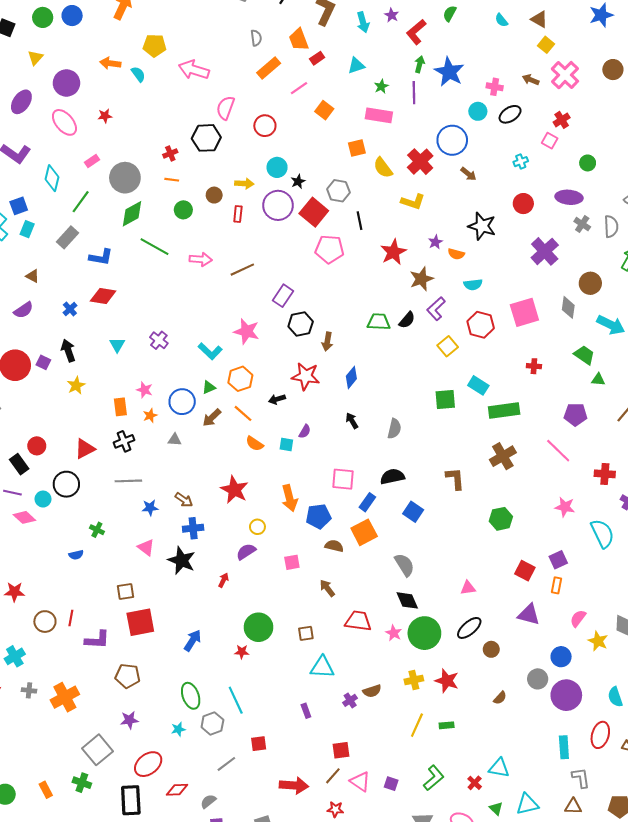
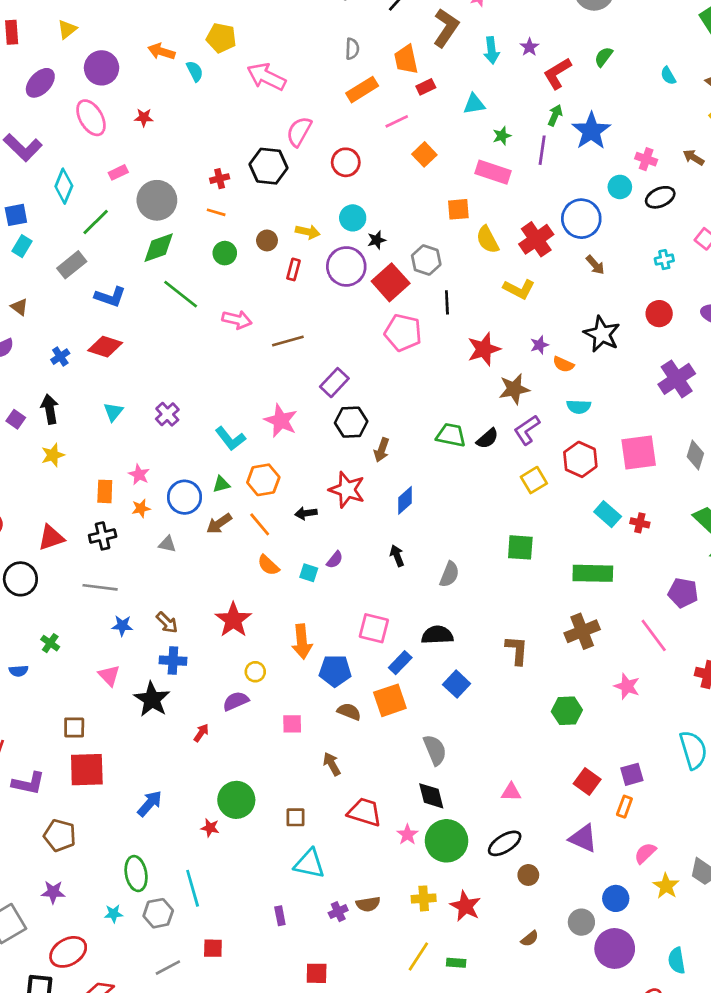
cyan rectangle: (478, 385) -> (608, 514), moved
pink star: (565, 507) -> (627, 686), moved

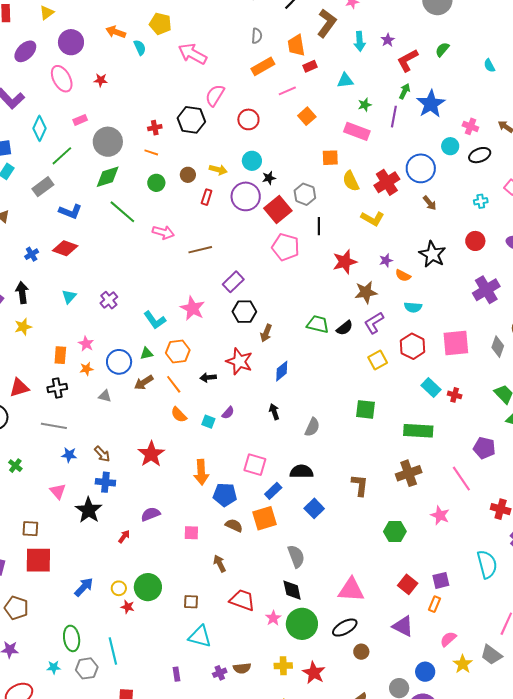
yellow circle: (255, 672) -> (119, 588), moved
pink triangle: (511, 792) -> (351, 590), size x1.8

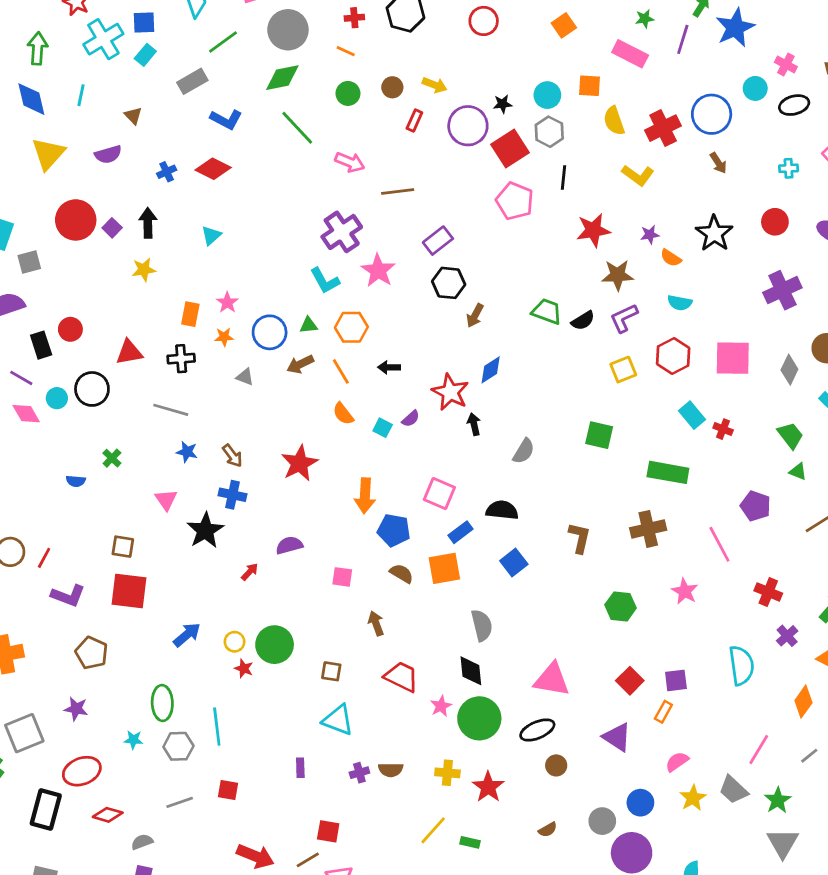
cyan circle: (252, 161) -> (547, 95), moved
purple cross: (109, 300) -> (342, 232), moved, size x1.6
red star: (239, 361) -> (450, 392), moved

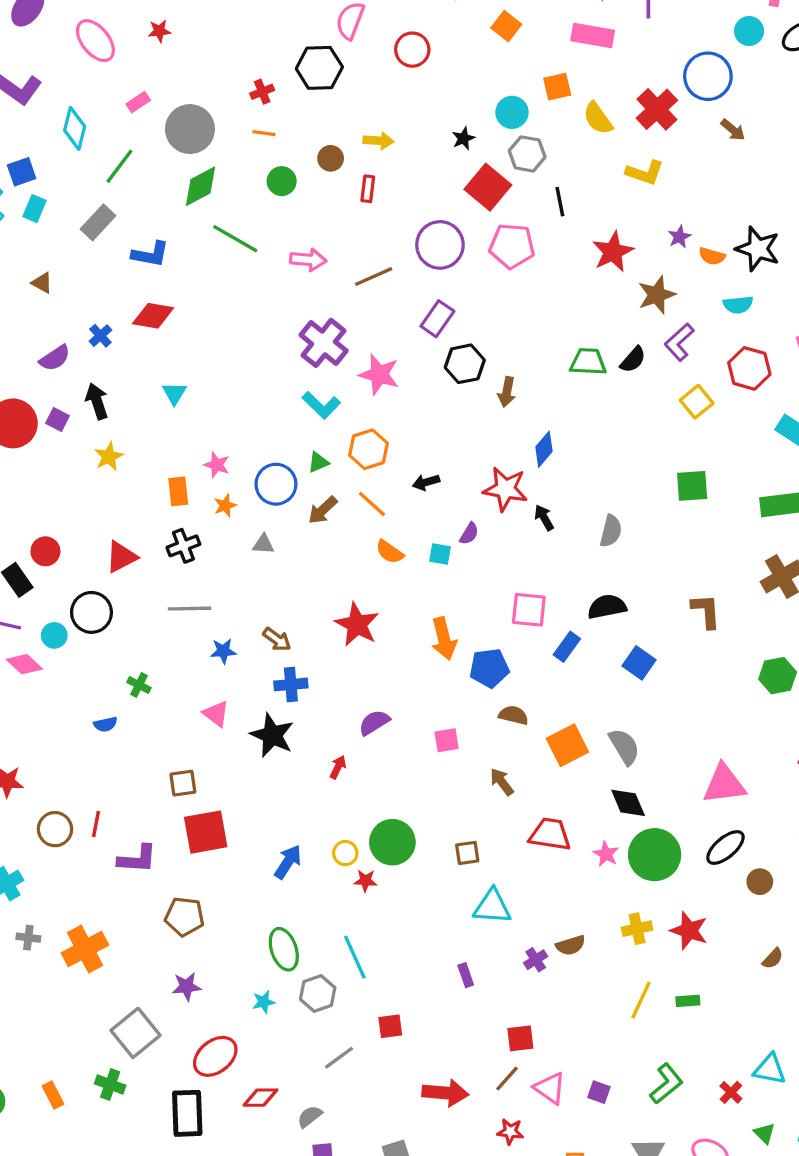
purple circle: (468, 126) -> (440, 245), moved
purple semicircle: (108, 154) -> (55, 358), moved
black star: (714, 233) -> (758, 249), moved
orange square: (444, 568) -> (567, 745), moved

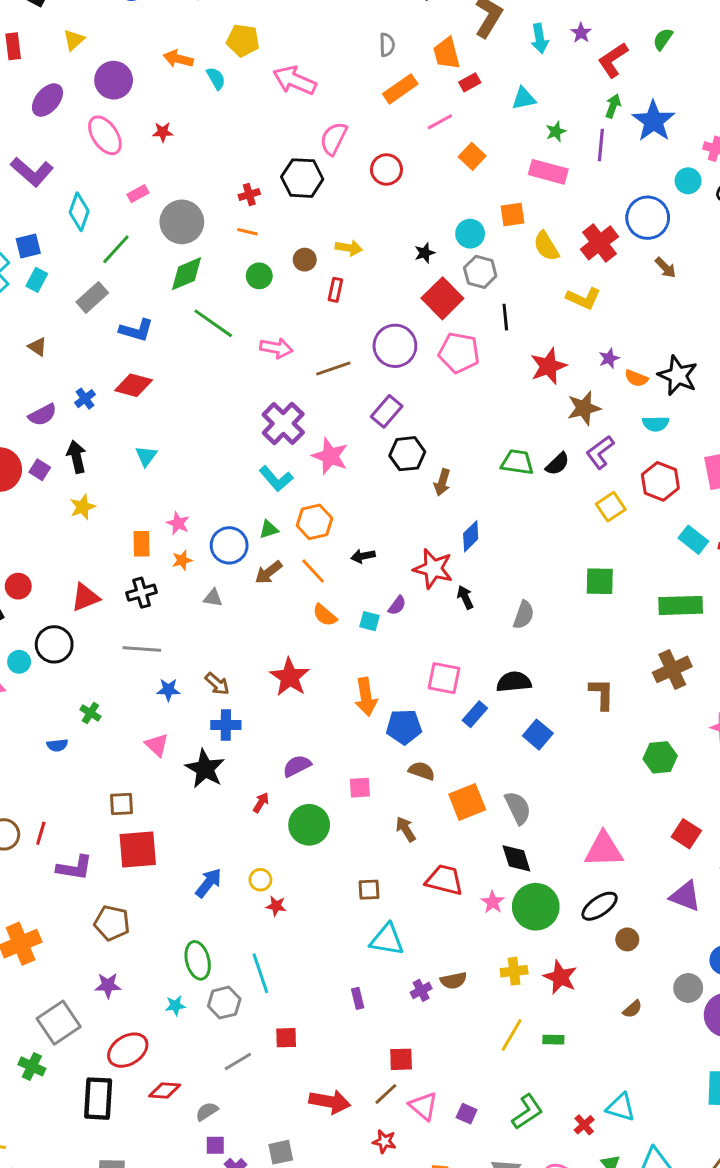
green circle: (392, 842) -> (309, 825), moved

